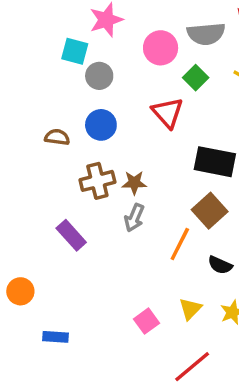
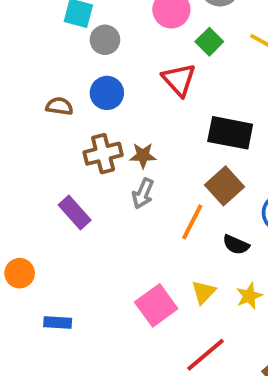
pink square: (147, 321) -> (156, 305), size x1.5

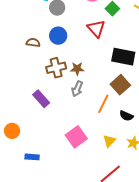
pink square: (156, 305) -> (76, 137), moved

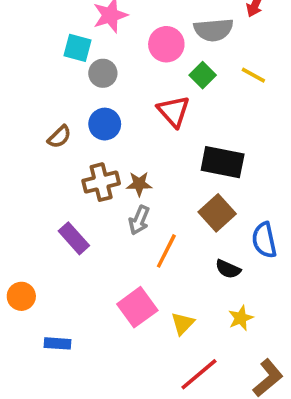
brown semicircle: (33, 43) -> (59, 137), turned 128
orange line: (103, 104) -> (166, 251), moved
yellow triangle: (109, 141) -> (183, 323), moved

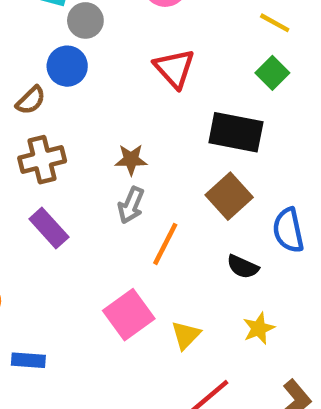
green square: (203, 75) -> (272, 73), moved
blue circle: (105, 124) -> (67, 66), moved
brown cross: (101, 182) -> (42, 160), moved

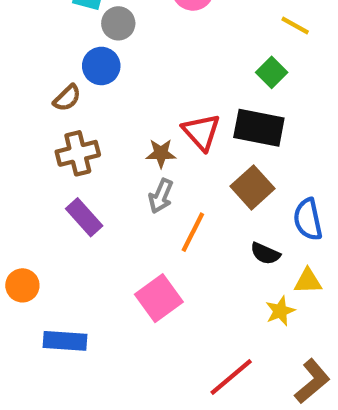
red triangle: (174, 68) -> (201, 132), moved
green square: (272, 73) -> (272, 72), moved
yellow triangle: (186, 335) -> (308, 281), moved, turned 44
blue rectangle: (28, 360) -> (65, 341), size x1.4

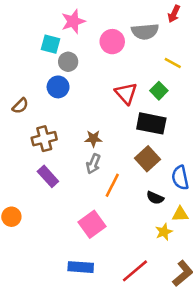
brown semicircle: (67, 98) -> (20, 106), moved
red triangle: (201, 132) -> (126, 93), moved
blue rectangle: (65, 341) -> (81, 267), moved

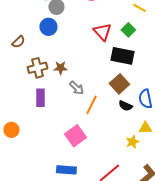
brown star: (93, 139) -> (60, 68), moved
gray arrow: (93, 164) -> (76, 88), turned -70
purple rectangle: (48, 176) -> (40, 98), turned 42
black semicircle: (155, 198) -> (125, 106), moved

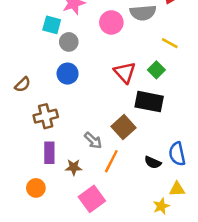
blue circle: (48, 27) -> (68, 74), moved
brown star: (60, 68) -> (74, 167), moved
brown square: (119, 84) -> (124, 127), moved
orange circle: (11, 130) -> (36, 188), moved

